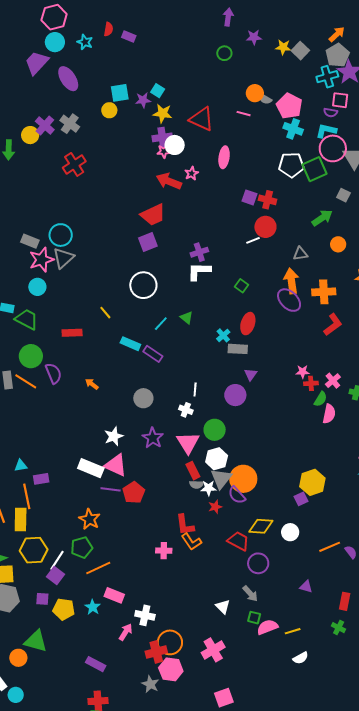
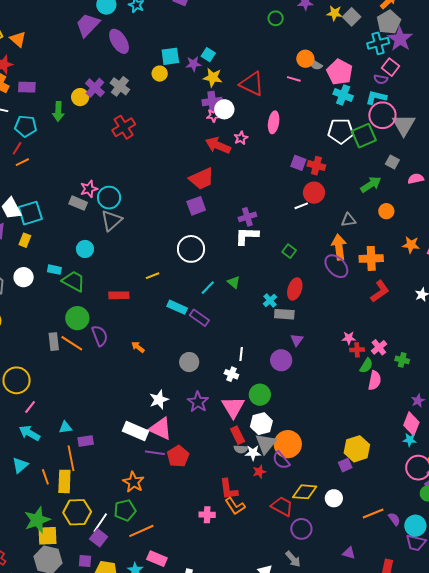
pink square: (340, 100) -> (391, 67), turned 30
pink star: (41, 260) -> (89, 189), moved, size x0.7
yellow line: (105, 313) -> (153, 276), turned -72

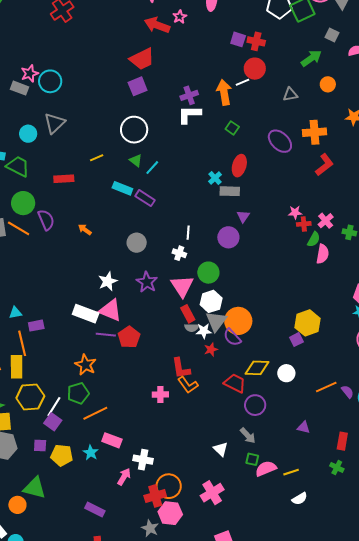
gray triangle: (111, 220) -> (55, 123), moved
orange arrow: (339, 247) -> (224, 92), moved
green triangle: (234, 282) -> (136, 161), moved

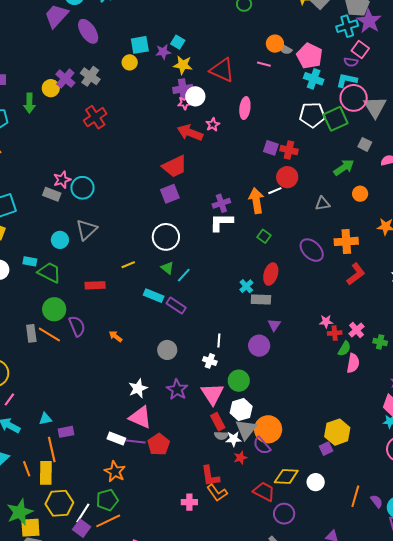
white rectangle: (86, 314) -> (116, 438), moved, size x0.7
orange line: (326, 387) -> (355, 496), turned -50
orange line: (95, 413) -> (108, 521), moved

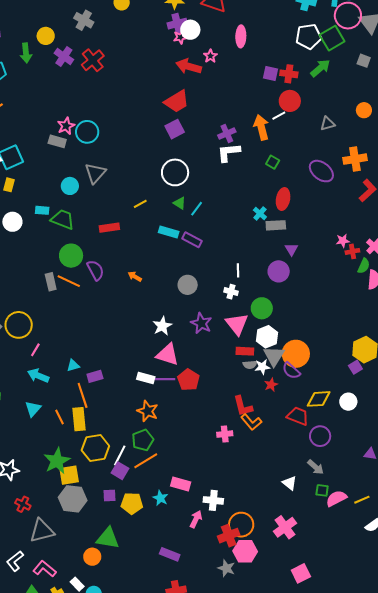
purple cross: (65, 78) -> (64, 56), moved
green arrow: (344, 167) -> (320, 68), moved
red rectangle: (218, 422) -> (245, 351), turned -54

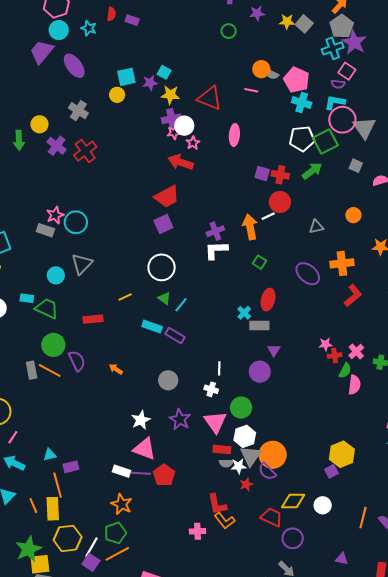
pink star: (210, 56) -> (193, 143), moved

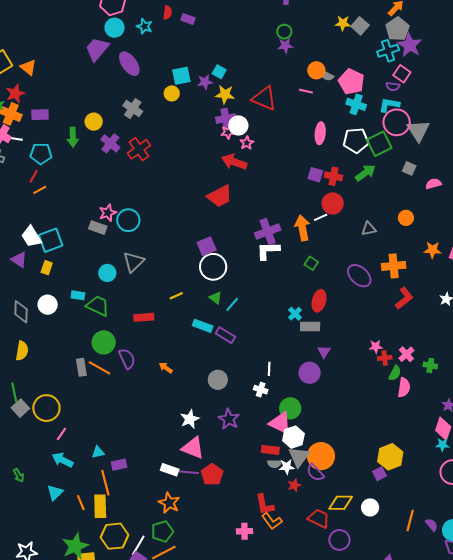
purple star: (257, 13) -> (285, 46), moved
pink ellipse: (234, 135) -> (320, 133), moved
purple square: (163, 224) -> (207, 246), moved
purple cross: (215, 231) -> (268, 232), size x1.4
pink triangle: (215, 422) -> (280, 423), moved, turned -30

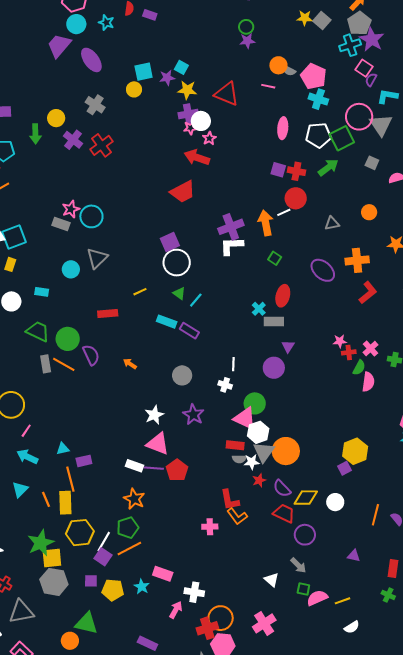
purple semicircle: (393, 86) -> (371, 80), moved, turned 112
cyan L-shape: (389, 105) -> (387, 96), moved
green trapezoid: (98, 306) -> (38, 331), moved
purple semicircle: (315, 473) -> (282, 488), moved

